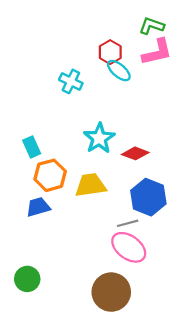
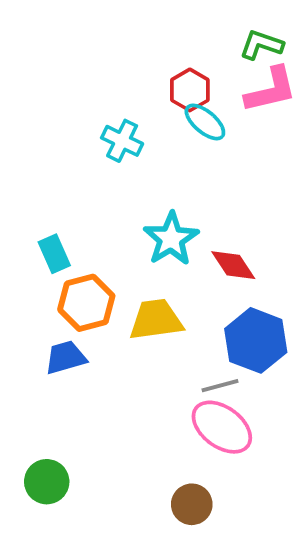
red diamond: (135, 153) -> (233, 265), turned 36
brown circle: (111, 292) -> (192, 504), size x0.6

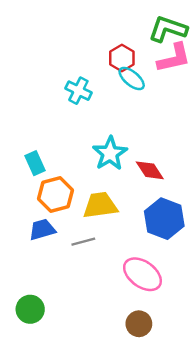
green L-shape: (261, 45) -> (168, 29), size x1.4
gray line: (220, 386) -> (83, 242), moved
brown circle: (192, 504) -> (139, 324), moved

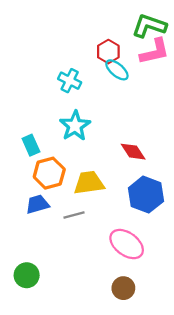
cyan star: (110, 153) -> (75, 126), moved

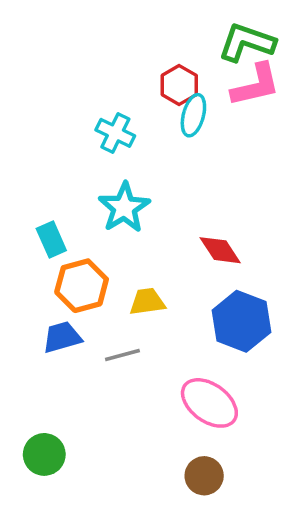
cyan ellipse: (117, 70) -> (193, 115), turned 65
yellow trapezoid: (89, 183) -> (147, 302), size x0.7

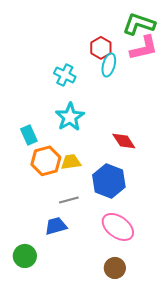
yellow trapezoid: (147, 302) -> (71, 162), moved
blue hexagon: (241, 321) -> (109, 181), moved
blue trapezoid: (62, 337) -> (56, 226), moved

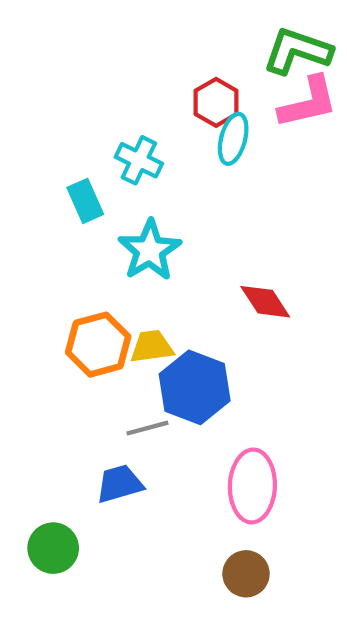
cyan rectangle: (29, 135) -> (85, 201), moved
blue hexagon: (109, 181) -> (195, 387), moved
pink ellipse: (118, 227) -> (252, 486), turned 56

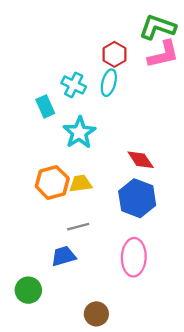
cyan ellipse: (233, 139) -> (109, 83), moved
blue hexagon: (195, 387) -> (137, 198), moved
brown circle: (246, 574) -> (96, 314), moved

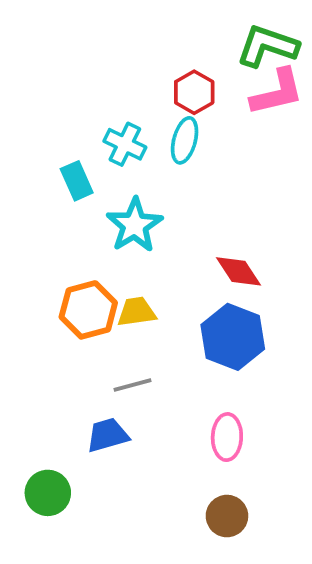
pink ellipse: (134, 257) -> (227, 437), size x0.7
brown circle: (96, 314) -> (227, 516), moved

